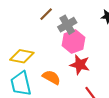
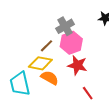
brown line: (46, 14) -> (47, 46), moved
yellow diamond: (22, 56) -> (40, 63), moved

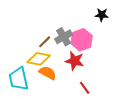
gray cross: (65, 26) -> (64, 37), moved
pink hexagon: (71, 43) -> (82, 40), moved

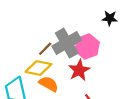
gray cross: (64, 37) -> (67, 43), size x1.4
red star: (75, 61) -> (79, 70), turned 30

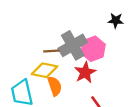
brown line: (45, 49) -> (51, 51), turned 42
orange semicircle: (49, 84) -> (55, 86), turned 42

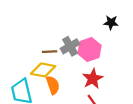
gray cross: (73, 45) -> (70, 46), size x0.7
red star: (85, 72) -> (93, 79), moved

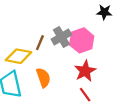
brown line: (50, 52) -> (40, 43), turned -64
yellow diamond: (43, 70) -> (18, 56), moved

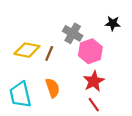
gray cross: (61, 37) -> (73, 33), moved, turned -30
yellow diamond: (18, 56) -> (27, 50), moved

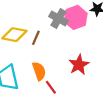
pink hexagon: (90, 51) -> (76, 17), moved
red line: (94, 105) -> (51, 87), moved

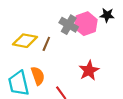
orange semicircle: (39, 71) -> (38, 76), moved

